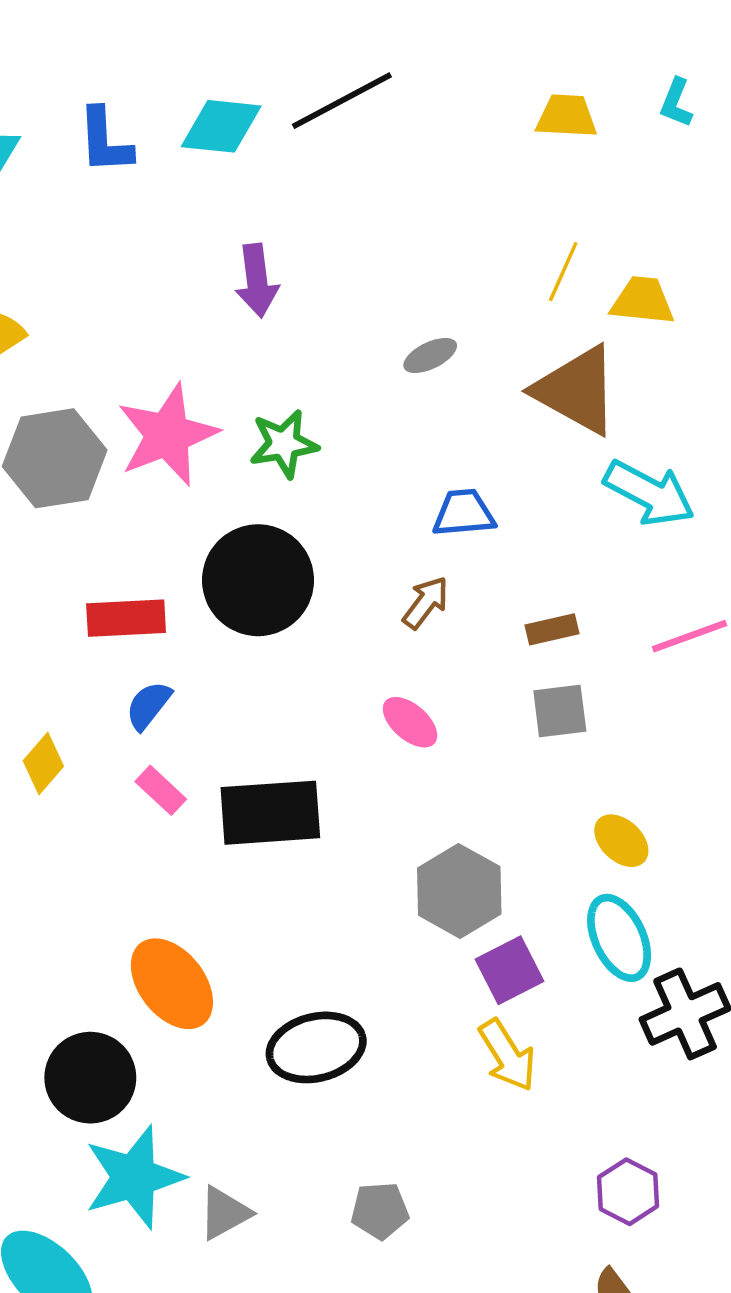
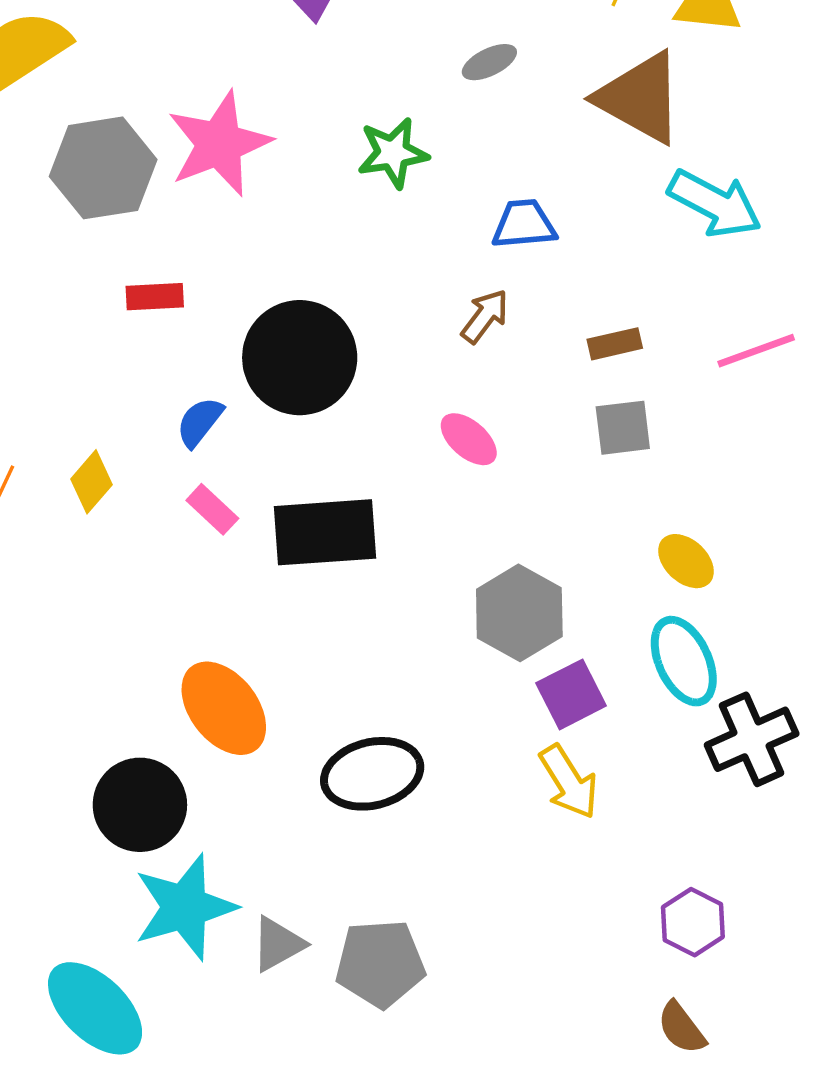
green star: (284, 444) -> (393, 153), moved
black circle: (258, 580) -> (300, 358), moved
red rectangle: (126, 618) -> (155, 297), moved, size x0.7
gray pentagon: (380, 1211) -> (380, 963), moved, size x1.5

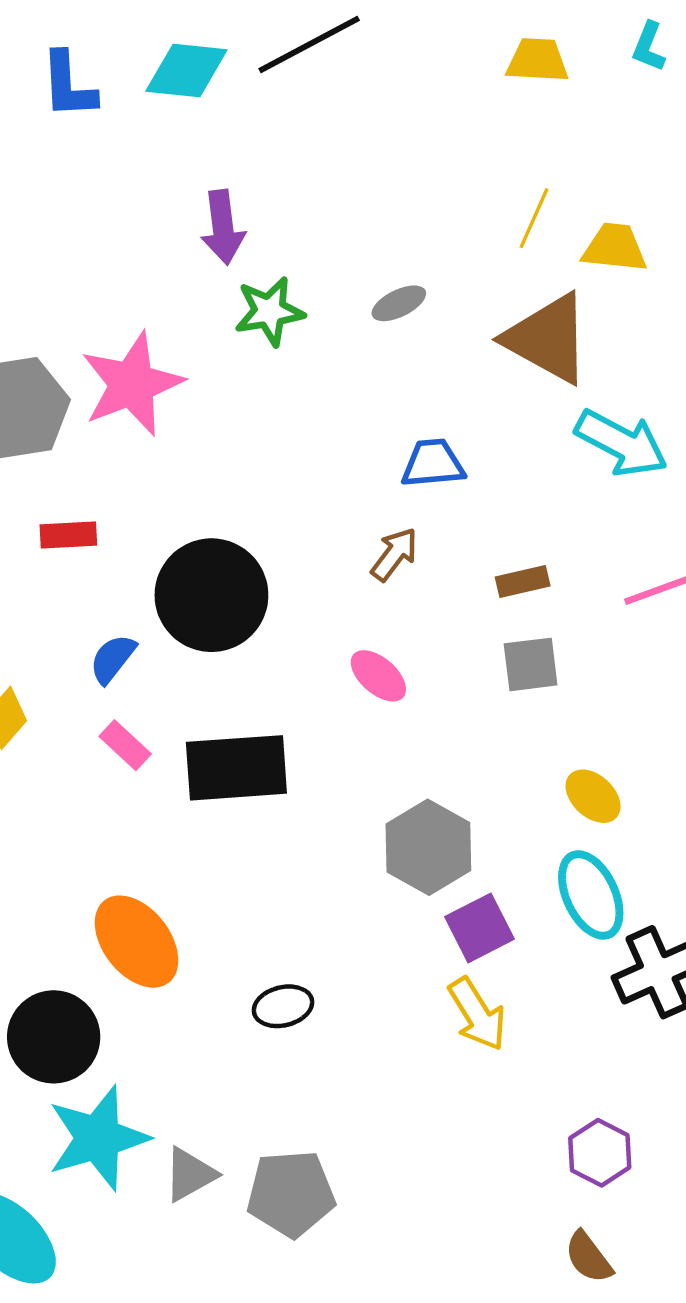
green star: (393, 153) -> (269, 311), moved
black ellipse: (372, 774) -> (283, 1006), size x0.6

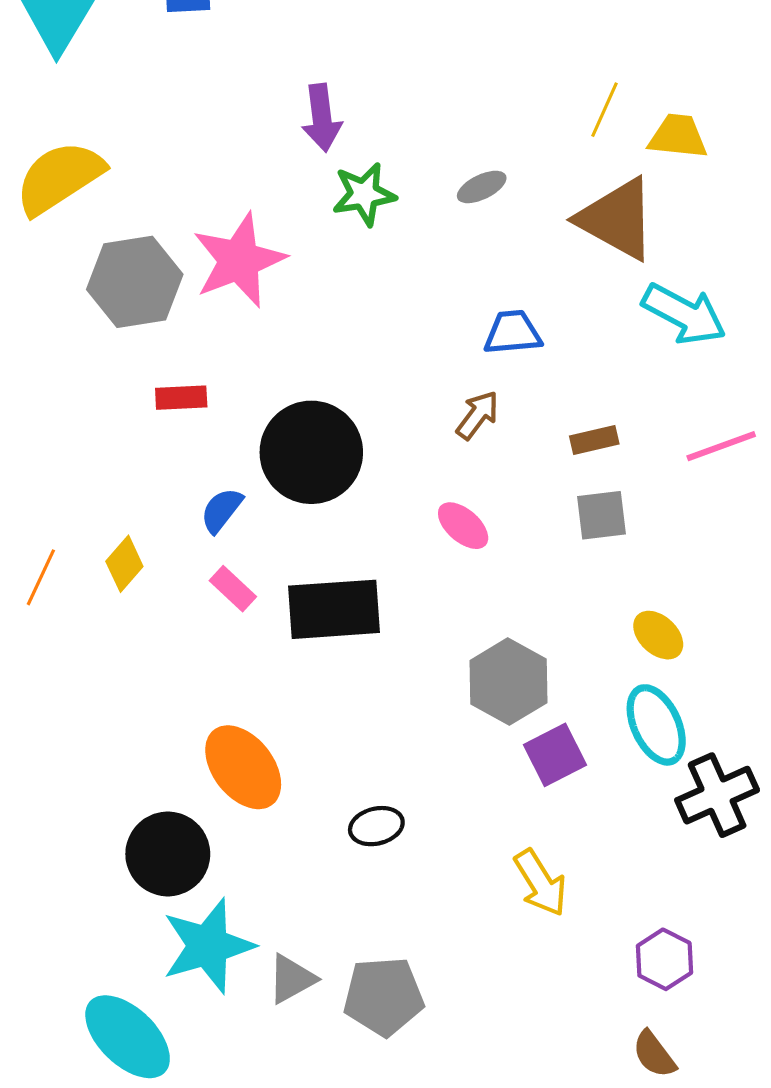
yellow arrow: (477, 1014) -> (541, 883), moved

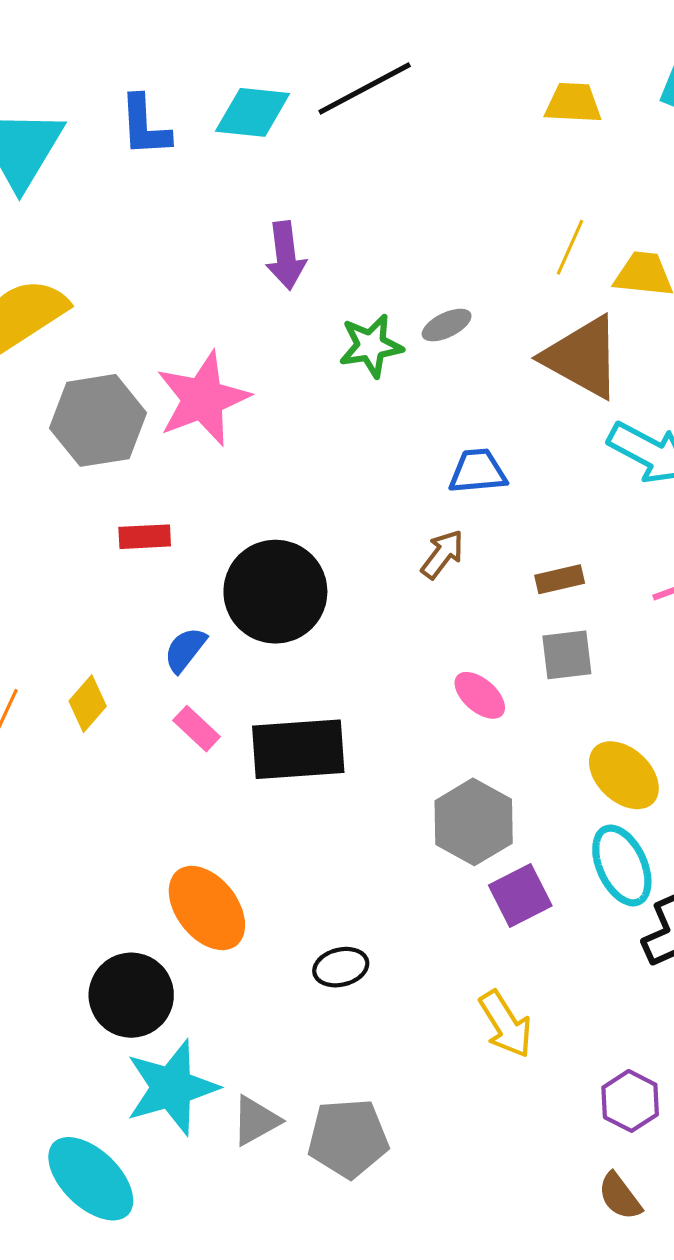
green star: (364, 194) -> (371, 346), moved
pink ellipse: (463, 526) -> (480, 695), moved
yellow ellipse: (658, 635) -> (624, 775), size x1.4

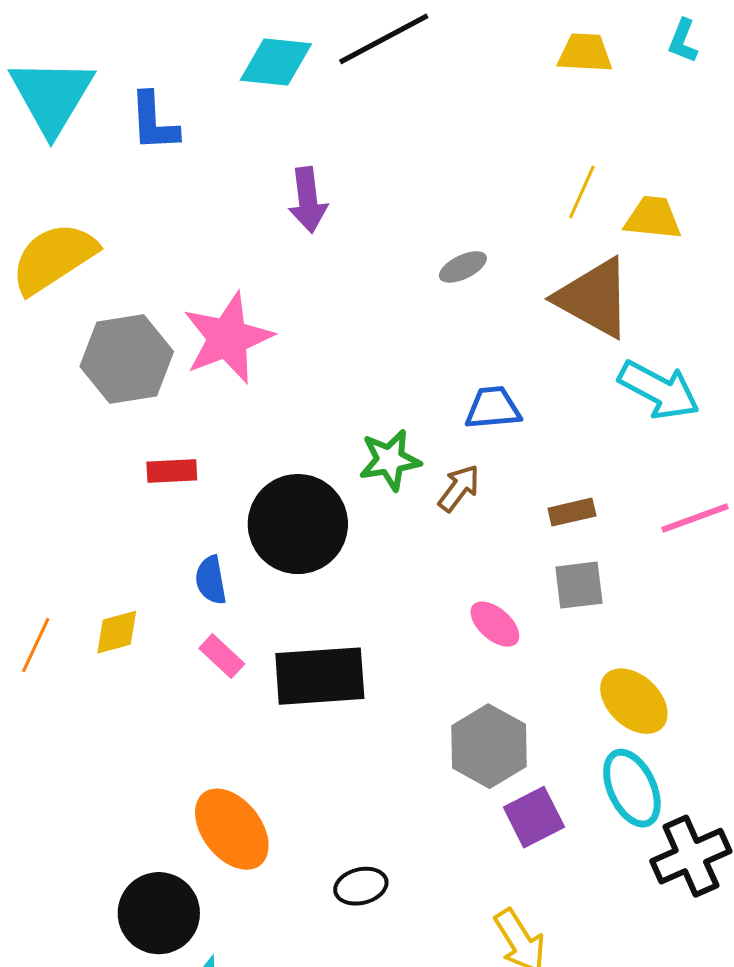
blue L-shape: (145, 126) -> (154, 122), moved
green star: (371, 346) -> (390, 460), moved
blue semicircle: (185, 650) -> (211, 580), turned -48
yellow diamond: (88, 704) -> (117, 632), turned 34

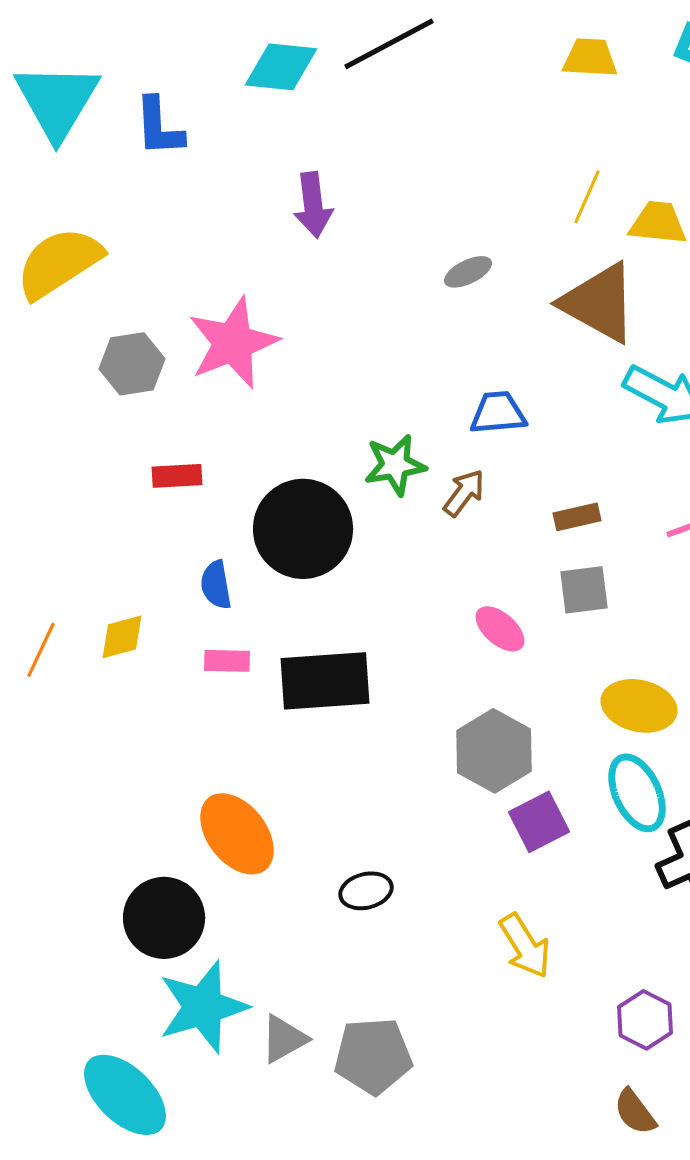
gray hexagon: (127, 359) -> (132, 364), size x0.7
pink rectangle: (222, 656) -> (227, 661), turned -42
yellow ellipse: (634, 701) -> (639, 706), turned -30

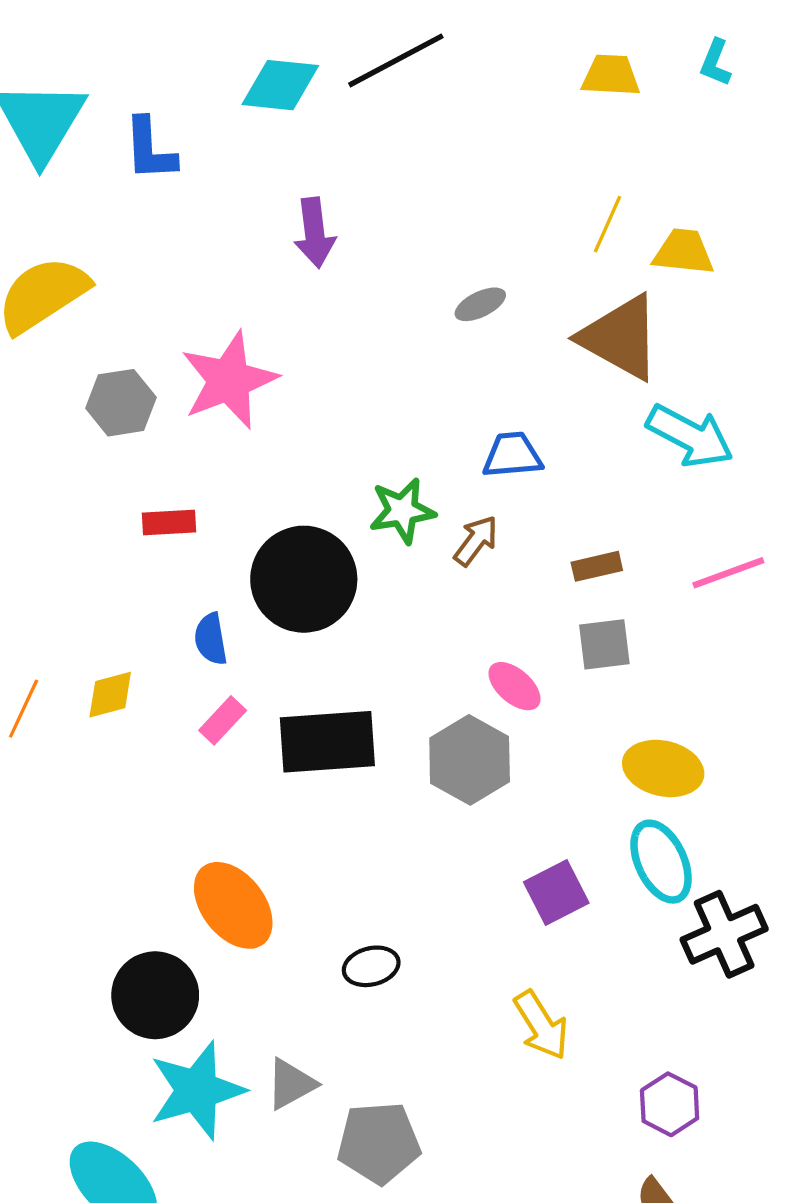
pink rectangle: (227, 661) -> (223, 720), turned -48
gray hexagon: (494, 751) -> (470, 760), moved
gray triangle: (284, 1039) -> (291, 1084), moved

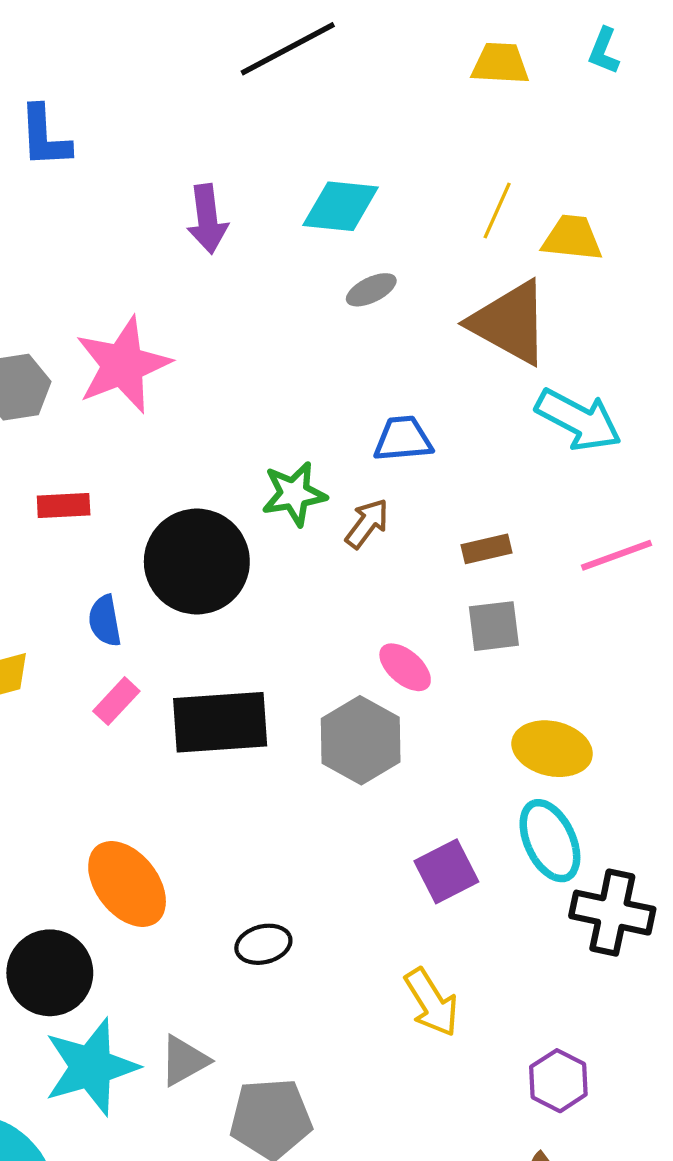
cyan diamond: (280, 85) -> (341, 206), moved
black cross: (724, 934) -> (612, 913), turned 36

